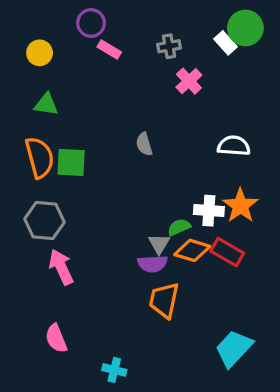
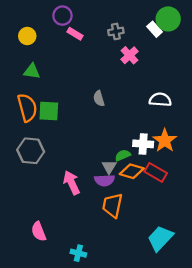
pink arrow: (61, 267) -> (72, 183), moved

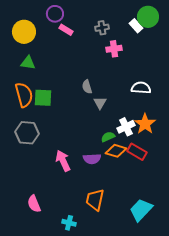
yellow circle: (27, 36) -> (24, 32), size x1.5
pink cross: (130, 55) -> (114, 49), turned 35
white cross: (143, 144) -> (126, 127), turned -30
gray triangle: (109, 167) -> (100, 103), moved
orange trapezoid: (112, 205) -> (95, 200), moved

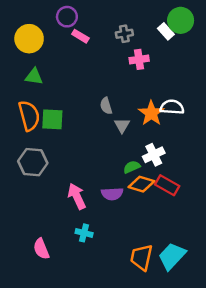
orange star: (145, 124) -> (151, 113), moved
orange trapezoid: (95, 200) -> (141, 257), moved
cyan cross: (69, 223) -> (84, 233), moved

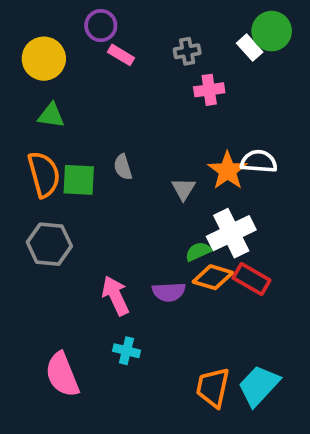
gray semicircle: (106, 106) -> (123, 167), moved
white cross: (154, 155) -> (231, 233), size x1.4
pink semicircle: (41, 249) -> (62, 375), size x1.4

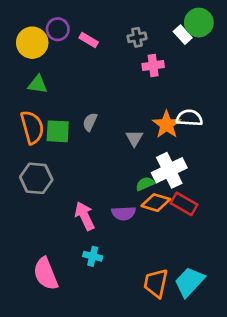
purple circle: (101, 26) -> (58, 29), moved
gray semicircle: (123, 167) -> (90, 122), turned 42

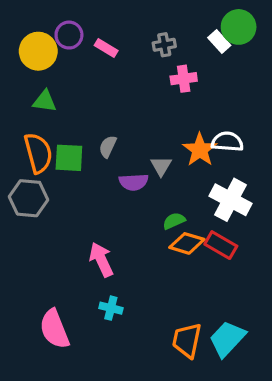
white cross: (169, 170) -> (230, 200), moved, turned -36
gray hexagon: (36, 178) -> (29, 198), moved
purple semicircle: (124, 213) -> (134, 182), moved

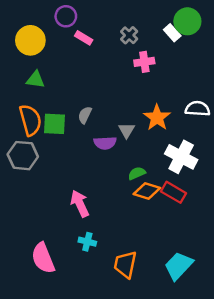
purple circle: (69, 35) -> (66, 16), moved
gray cross: (164, 45) -> (129, 35), turned -36
white semicircle: (227, 142) -> (198, 109), moved
orange trapezoid: (187, 340) -> (125, 264), moved

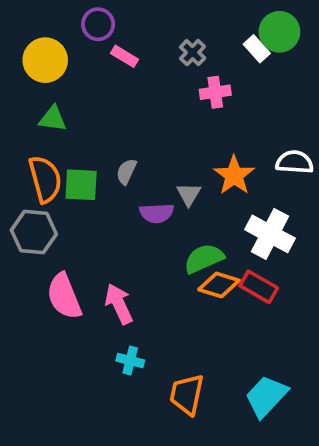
green semicircle: (137, 173) -> (204, 258), size x1.5
pink semicircle: (43, 258) -> (64, 296), moved

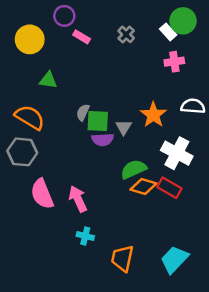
pink cross: (215, 92) -> (174, 62), moved
green triangle: (53, 119) -> (48, 80), moved
orange semicircle: (45, 179) -> (30, 117), turned -44
green square: (81, 185) -> (98, 121), moved

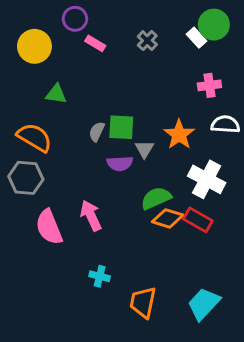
pink cross: (174, 62) -> (209, 85), moved
green square: (98, 121) -> (121, 127), moved
pink arrow: (78, 199) -> (91, 216), moved

